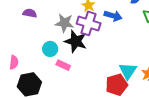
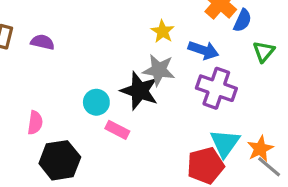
purple semicircle: (30, 13) -> (43, 42), moved
gray star: (64, 23) -> (159, 70), moved
purple cross: (89, 23) -> (216, 88), moved

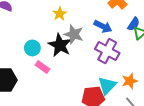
blue semicircle: (243, 20) -> (134, 24), moved
yellow star: (163, 31) -> (60, 14), moved
orange star: (260, 149) -> (130, 81), moved

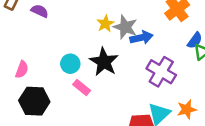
blue arrow: (103, 26) -> (141, 38), moved, turned -42
gray star: (74, 34) -> (125, 27), moved

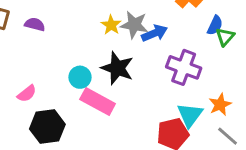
pink semicircle: (22, 69) -> (27, 94), turned 42
pink rectangle: (82, 87) -> (98, 102), size x1.6

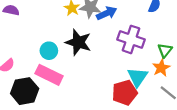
green triangle: (225, 37) -> (165, 50), moved
pink rectangle: (98, 102) -> (49, 75), moved

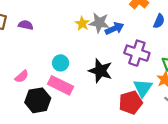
black star: (78, 42) -> (100, 71), moved

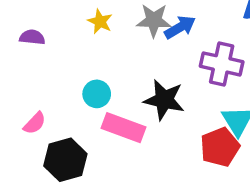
yellow star: (82, 24) -> (100, 21), moved
pink rectangle: (60, 85) -> (123, 128), moved

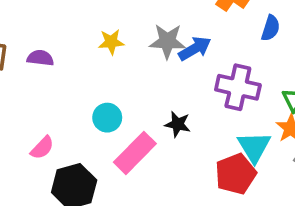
yellow star: (100, 21) -> (111, 42), turned -30
black star: (164, 100) -> (178, 124), size x0.6
pink rectangle: (123, 128) -> (135, 153), turned -66

